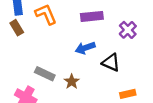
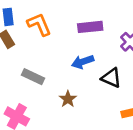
gray rectangle: (45, 74) -> (33, 77), moved

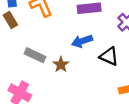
brown star: (68, 99) -> (61, 65), moved

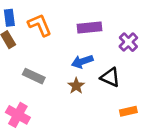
brown star: (61, 65) -> (76, 86), moved

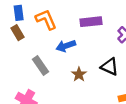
blue arrow: (82, 61) -> (66, 46), moved
gray rectangle: (34, 76) -> (41, 66), turned 30

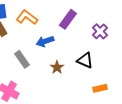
orange L-shape: (46, 20) -> (27, 17), turned -30
purple rectangle: (91, 22) -> (68, 19), turned -48

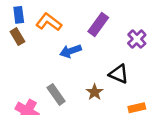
gray rectangle: (22, 59) -> (56, 94), moved
brown star: (57, 67) -> (95, 92), moved

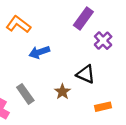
purple rectangle: (98, 25) -> (83, 19), moved

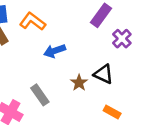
brown star: (62, 92) -> (79, 83), moved
orange rectangle: (103, 107) -> (112, 112), moved, turned 42

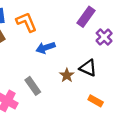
orange L-shape: (33, 21) -> (26, 22), turned 30

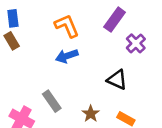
orange L-shape: (26, 22) -> (67, 26), moved
brown star: (67, 75) -> (91, 114), moved

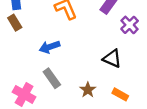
blue arrow: (67, 56) -> (50, 47), moved

